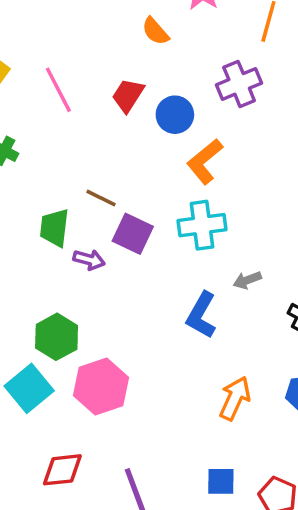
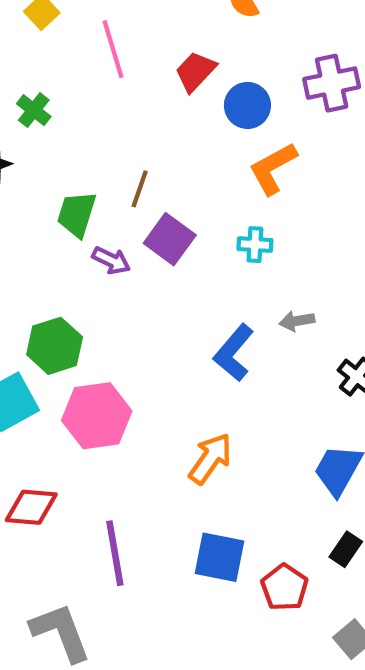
brown line: (101, 198) -> (140, 189), turned 72
cyan cross: (202, 225) -> (255, 245), size x0.6
orange arrow: (235, 398) -> (210, 459), moved
blue square: (221, 481) -> (219, 557), size x1.4

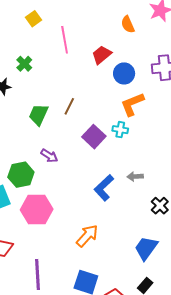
purple square: (170, 239) -> (94, 137), moved
cyan cross: (255, 245) -> (120, 130), moved
purple arrow: (111, 260) -> (49, 156), moved

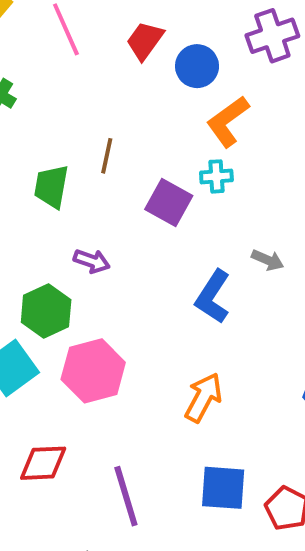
gray arrow: (135, 176) -> (268, 260), turned -140

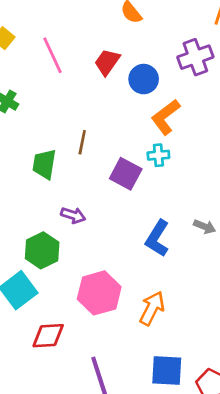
gray arrow: (268, 260) -> (205, 227), moved
pink hexagon: (93, 371) -> (99, 293), moved
red diamond: (43, 463) -> (48, 336), moved

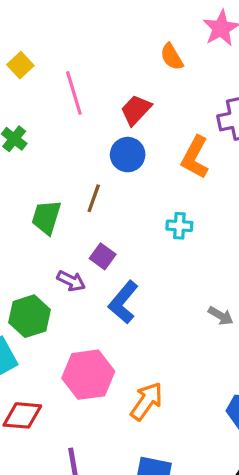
blue circle: (144, 79) -> (128, 155), moved
orange L-shape: (166, 117) -> (195, 157), moved, turned -33
purple square: (126, 174) -> (103, 256), moved, size x0.7
blue L-shape: (157, 238) -> (123, 302), moved

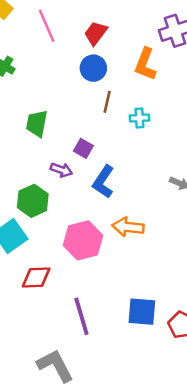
brown line: (94, 198) -> (107, 102), moved
orange arrow: (147, 401) -> (128, 227), moved, turned -112

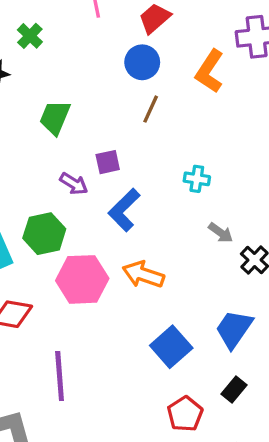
cyan cross: (139, 118) -> (197, 179), moved
purple square: (83, 148) -> (108, 162), turned 36
green hexagon: (33, 201) -> (44, 234), moved
blue square: (142, 312) -> (171, 347), moved, turned 32

